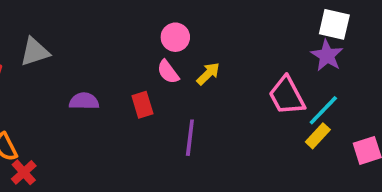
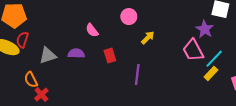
gray triangle: (35, 52) -> (48, 56), moved
purple star: (327, 55) -> (205, 29), moved
pink semicircle: (168, 72) -> (92, 30), moved

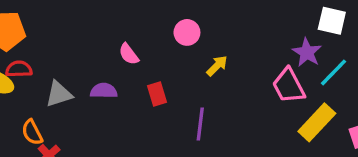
red semicircle: (22, 40) -> (19, 69), turned 70
cyan line: (214, 59) -> (334, 72), moved
yellow rectangle: (211, 73) -> (317, 122), size x1.6

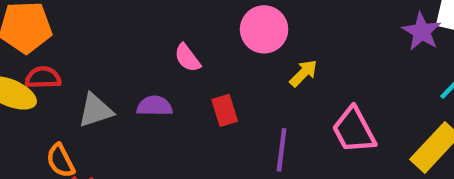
pink circle: (187, 32) -> (264, 29), size x1.4
purple star: (307, 52) -> (422, 32), moved
pink trapezoid: (289, 86) -> (354, 130), moved

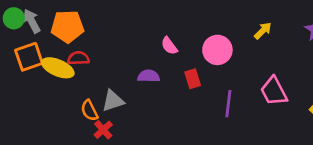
pink circle: (264, 29) -> (217, 50), moved
yellow arrow: (303, 73) -> (263, 31), moved
gray triangle: (95, 110) -> (113, 101), moved

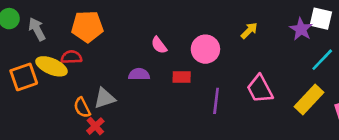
gray arrow: (32, 21) -> (37, 29), moved
orange pentagon: (67, 27) -> (87, 27), moved
orange square: (29, 57) -> (24, 77), moved
red rectangle: (193, 79) -> (182, 77), turned -72

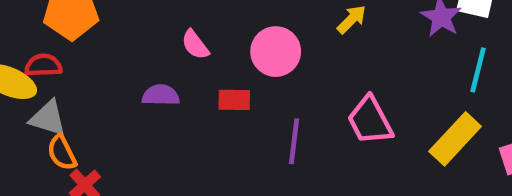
cyan line: (322, 60) -> (478, 70), turned -30
gray triangle: (105, 98) -> (48, 118), moved, turned 35

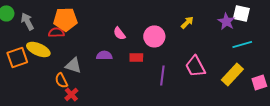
red semicircle: (43, 65) -> (56, 32), moved
cyan line: (478, 70) -> (242, 44), turned 60
gray triangle: (48, 118) -> (73, 65), moved

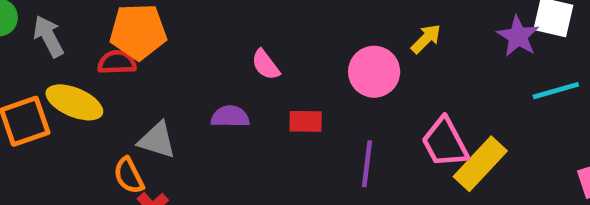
pink circle: (154, 36) -> (374, 72), moved
yellow rectangle: (232, 74) -> (480, 164), moved

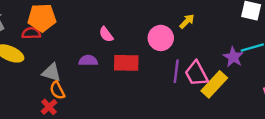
purple star: (518, 36) -> (233, 57), moved
red rectangle: (306, 121) -> (126, 63), size x1.5
purple line: (367, 164) -> (176, 71), moved
orange semicircle: (129, 176) -> (57, 90), moved

